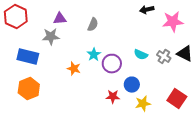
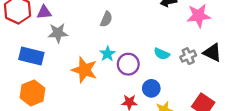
purple triangle: (60, 19) -> (44, 12), moved
gray cross: (164, 57) -> (188, 56), turned 32
orange star: (74, 69) -> (84, 70), size x1.6

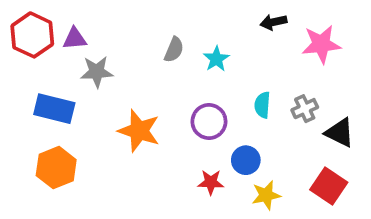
black triangle: (212, 53) -> (340, 133), moved
cyan star: (107, 54) -> (216, 59), moved
cyan semicircle: (162, 54) -> (262, 105), turned 70

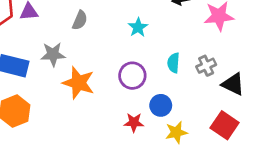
gray semicircle: (174, 50) -> (80, 20), moved
gray star: (97, 72) -> (53, 54), moved

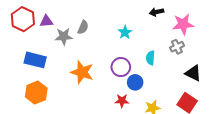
gray star: (53, 54) -> (64, 36), moved
gray cross: (206, 66) -> (177, 47), moved
blue circle: (161, 105) -> (135, 82), moved

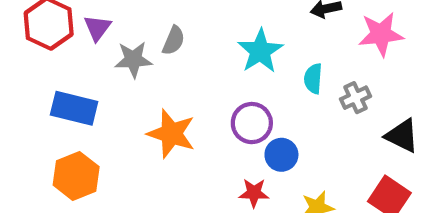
purple triangle: (46, 21) -> (97, 28), turned -48
cyan star: (125, 32) -> (260, 51), size x1.5
gray cross: (177, 47) -> (356, 98), moved
cyan semicircle: (150, 58) -> (313, 79), moved

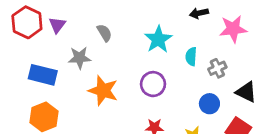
gray semicircle: (174, 40) -> (104, 33), turned -54
gray star: (133, 60) -> (79, 58), moved
blue circle: (281, 155) -> (209, 104), moved

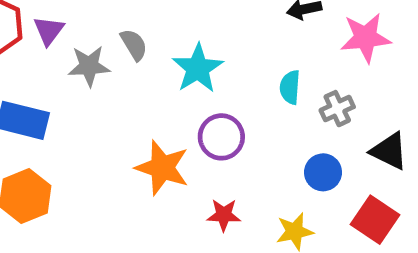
cyan star: (158, 39) -> (198, 68), moved
gray star: (79, 58) -> (89, 66), moved
orange star: (103, 91) -> (162, 168), moved

